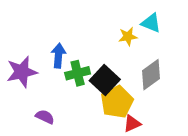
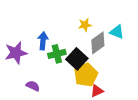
cyan triangle: (151, 23) -> (117, 32), moved
yellow star: (128, 37) -> (85, 25), moved
gray diamond: (151, 75) -> (98, 43), moved

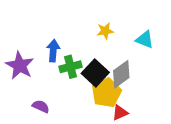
gray diamond: (98, 43) -> (121, 74), moved
purple star: (16, 53) -> (20, 66), turned -30

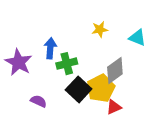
black square: (95, 73) -> (79, 89), moved

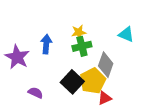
yellow star: (100, 29) -> (79, 32), moved
green cross: (67, 64) -> (82, 46), moved
gray diamond: (115, 71) -> (106, 65), turned -35

